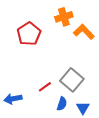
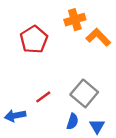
red line: (45, 87) -> (43, 97), moved

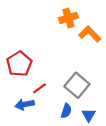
red pentagon: (34, 40) -> (19, 64), moved
blue arrow: (15, 116) -> (25, 104), moved

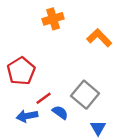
orange cross: (68, 18) -> (53, 19), moved
blue semicircle: (66, 111) -> (60, 112), moved, turned -72

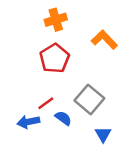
red pentagon: (21, 71) -> (55, 58), moved

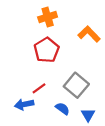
blue semicircle: (63, 118) -> (62, 109), moved

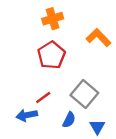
blue semicircle: (62, 109) -> (69, 120), turned 80

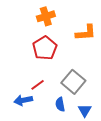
orange L-shape: (98, 38) -> (86, 33), turned 130
blue semicircle: (69, 120) -> (60, 104), turned 144

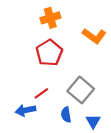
orange L-shape: (86, 33) -> (94, 36), turned 40

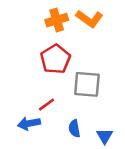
orange L-shape: (94, 36) -> (89, 19), moved
gray square: (81, 90) -> (87, 84), moved, turned -35

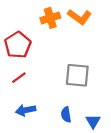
red pentagon: (55, 59) -> (18, 45), moved
red line: (47, 105) -> (19, 78), moved

